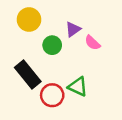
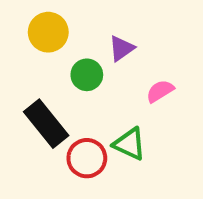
pink semicircle: (92, 43) -> (160, 91), moved, turned 105

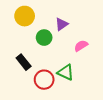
black rectangle: (46, 124) -> (24, 62), size x0.7

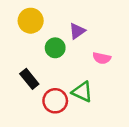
pink semicircle: (81, 46) -> (102, 58), turned -136

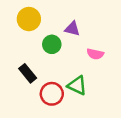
purple triangle: (77, 31) -> (72, 29), turned 49

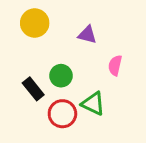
green circle: (52, 44) -> (61, 76), moved
pink semicircle: (95, 54) -> (115, 65), turned 91

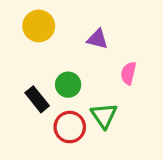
green triangle: (93, 103) -> (104, 116), turned 30

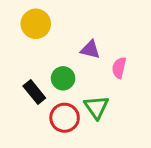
purple triangle: (97, 39) -> (90, 50), moved

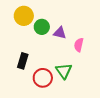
green circle: (63, 78) -> (42, 27), moved
black rectangle: (34, 92) -> (23, 61), turned 56

